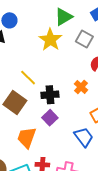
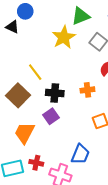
orange cross: (81, 87) -> (87, 90), turned 32
blue trapezoid: (84, 137) -> (80, 154), moved, turned 50

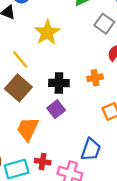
yellow star: (64, 37) -> (47, 32), moved
yellow line: (35, 72) -> (20, 59), moved

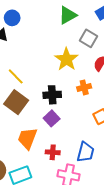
yellow star: (47, 32) -> (66, 59), moved
red cross: (43, 162) -> (53, 152), moved

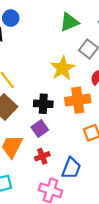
orange cross: (84, 87) -> (78, 100), size x1.6
red cross: (53, 152) -> (42, 156), moved, turned -32

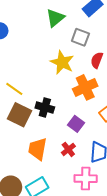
black cross: (43, 104) -> (45, 108), moved, turned 30
purple square: (40, 129) -> (76, 124), moved

